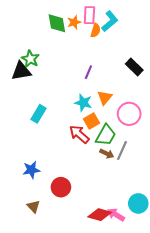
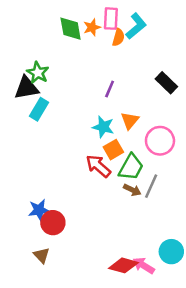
cyan rectangle: (39, 114) -> (39, 109), moved
red circle: (61, 187) -> (53, 223), moved

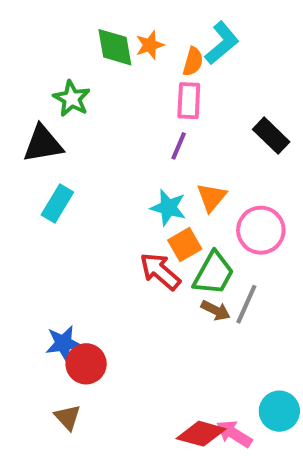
pink rectangle: (111, 19) -> (189, 101), moved
green star: (38, 73) -> (72, 99), moved
cyan rectangle: (39, 109) -> (57, 203), moved

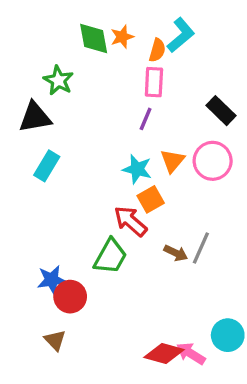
pink circle: (261, 230) -> (213, 161), moved
green trapezoid: (214, 273) -> (110, 256), moved

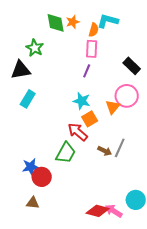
cyan L-shape: (181, 35) -> (108, 21), turned -125
orange triangle: (172, 161) -> (113, 107), moved
brown triangle: (55, 340) -> (33, 203), turned -40

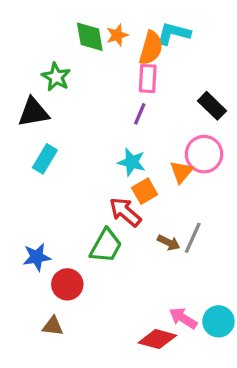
orange semicircle: (94, 30) -> (151, 48), size x1.5
blue star: (31, 167) -> (37, 257), moved
pink arrow: (114, 211) -> (183, 318), moved

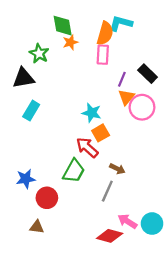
orange star: (117, 35) -> (70, 42), moved
purple line: (140, 114) -> (122, 79), moved
orange triangle: (181, 172) -> (126, 97), moved
gray line: (193, 238) -> (107, 191), moved

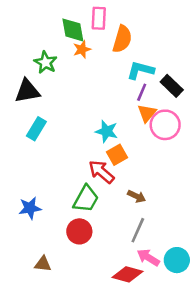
cyan L-shape: (121, 23) -> (140, 70), moved
pink rectangle: (103, 55) -> (99, 18), moved
gray line: (107, 191) -> (138, 230), moved
red circle: (47, 198) -> (79, 231), moved

